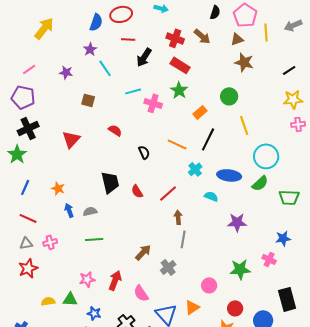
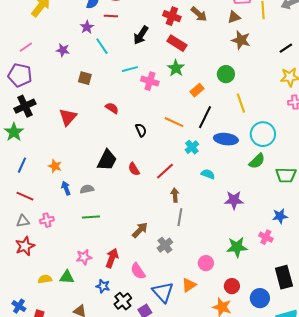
red line: (128, 39) -> (111, 16), moved
blue ellipse: (229, 175) -> (226, 139), moved
black trapezoid: (110, 182) -> (107, 160), turned 40
blue star: (94, 313) -> (103, 286), moved

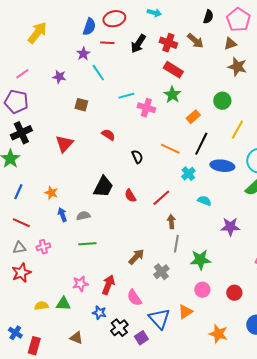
black arrow: (141, 35) -> (138, 44), moved
yellow line: (241, 103) -> (237, 130), turned 48
green star: (237, 247) -> (200, 260), moved
red circle: (232, 286) -> (234, 293), moved

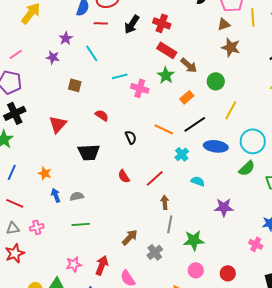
brown arrow: (195, 41) -> (189, 65), moved
purple star: (83, 54) -> (66, 38), moved
black line: (201, 144) -> (195, 124), turned 30
black trapezoid: (103, 187) -> (89, 152), moved, turned 60

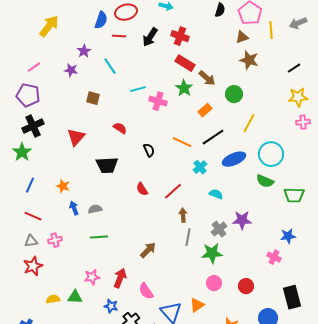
blue ellipse: (216, 146) -> (234, 159), turned -30
green semicircle: (247, 168) -> (265, 181), turned 66
gray cross: (155, 252) -> (219, 229), moved

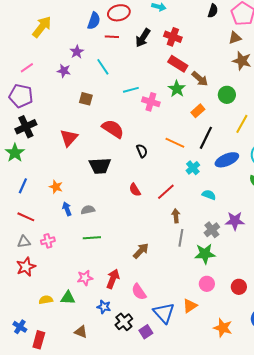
red semicircle: (120, 128) -> (113, 129), size x1.6
black line: (213, 137) -> (206, 138), turned -30

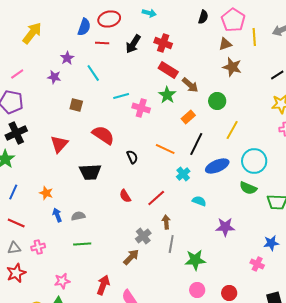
gray cross: (212, 230) -> (143, 236), moved
pink star: (85, 278) -> (62, 281), moved

